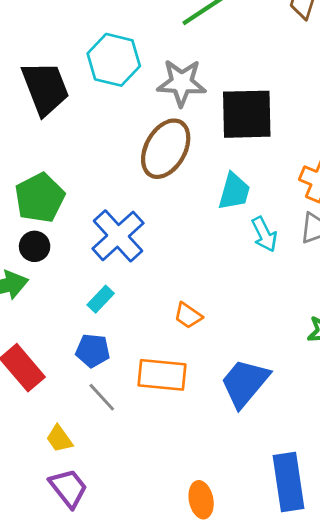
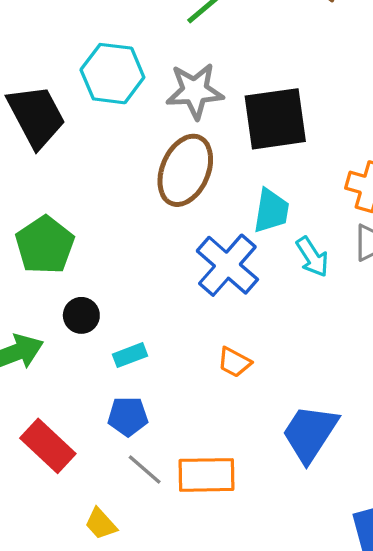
blue cross: (118, 236) -> (227, 265), moved
black circle: (35, 246) -> (81, 315), moved
cyan rectangle: (101, 299) -> (130, 355), turned 32
orange rectangle: (162, 375) -> (206, 475), moved

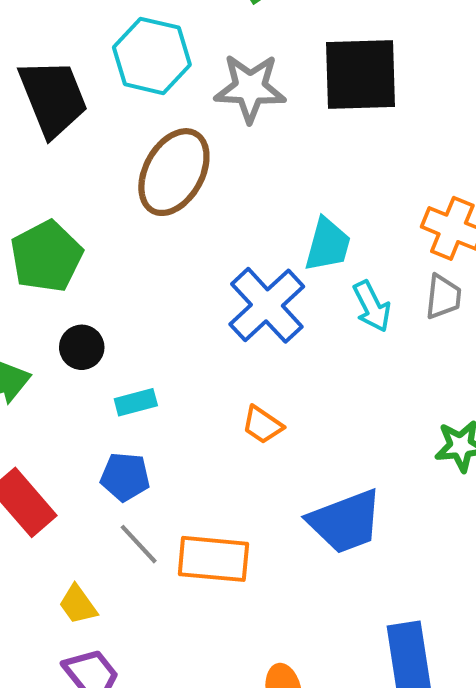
black square: (275, 119) -> (360, 75), moved
brown ellipse: (185, 170) -> (174, 172), moved
blue trapezoid: (310, 433) -> (345, 522), turned -150

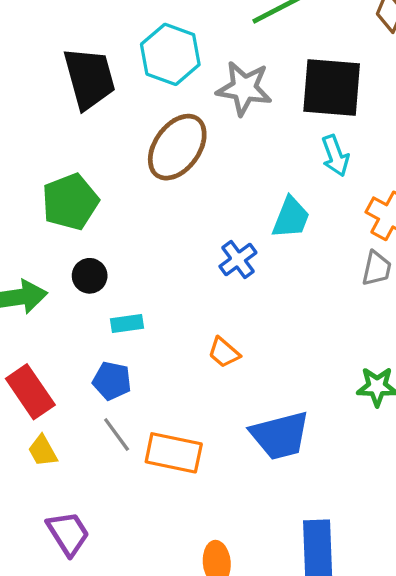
blue cross: (267, 305) -> (238, 259), size x0.6
cyan arrow: (372, 306) -> (335, 156), moved
yellow trapezoid: (78, 605) -> (43, 451), moved

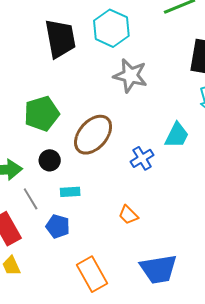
gray star: (244, 88) -> (130, 76), moved
brown ellipse: (177, 147) -> (93, 135), moved
gray line: (117, 435) -> (31, 199), moved
orange rectangle: (174, 453) -> (92, 274), turned 44

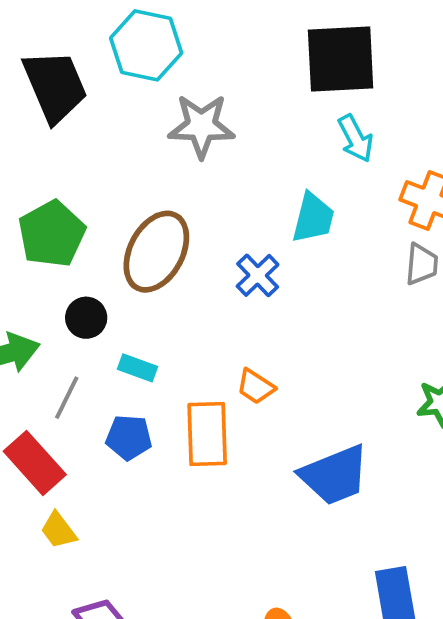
cyan rectangle: (70, 192) -> (137, 368), turned 36
gray line: (31, 199) -> (67, 398), turned 70
orange rectangle: (92, 274) -> (207, 434), moved, turned 40

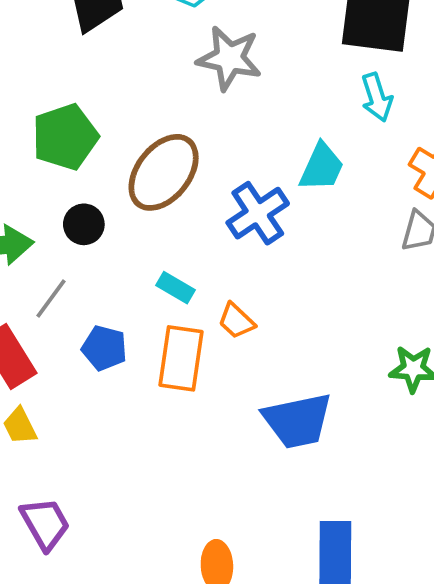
blue cross: (258, 275) -> (258, 213), size x1.4
cyan rectangle: (137, 368) -> (176, 288), moved

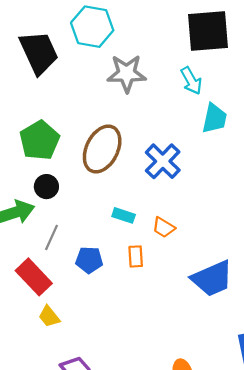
cyan arrow: (377, 97) -> (191, 81), moved
cyan trapezoid: (322, 167) -> (214, 118), moved
black circle: (84, 224) -> (46, 187), moved
orange rectangle: (181, 358) -> (136, 256), size x0.6

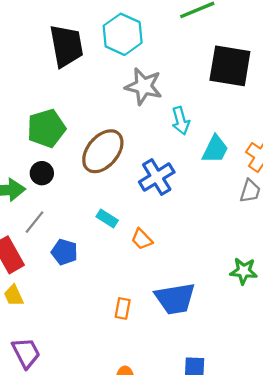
cyan arrow: (191, 81) -> (181, 121), moved
orange rectangle: (136, 256) -> (123, 308), moved

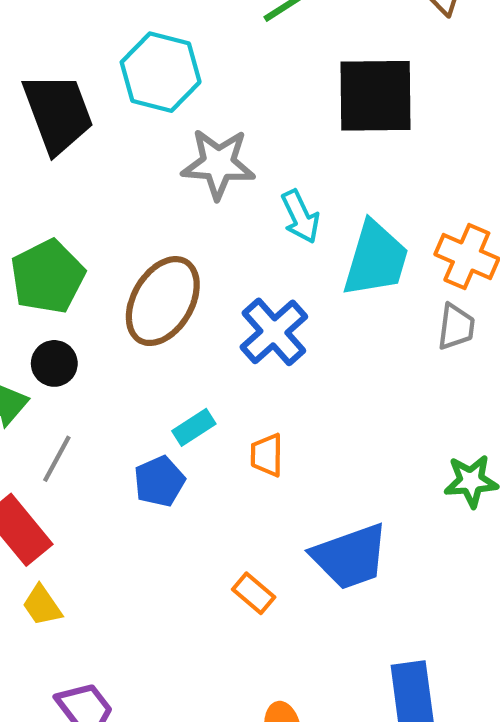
cyan trapezoid: (215, 149) -> (376, 259), size x1.4
cyan rectangle: (107, 218) -> (194, 427), turned -55
orange trapezoid: (142, 239) -> (267, 455), turned 55
blue pentagon: (64, 252) -> (159, 481), moved, turned -30
orange rectangle: (123, 308) -> (254, 593), turned -50

